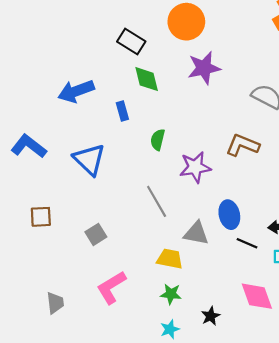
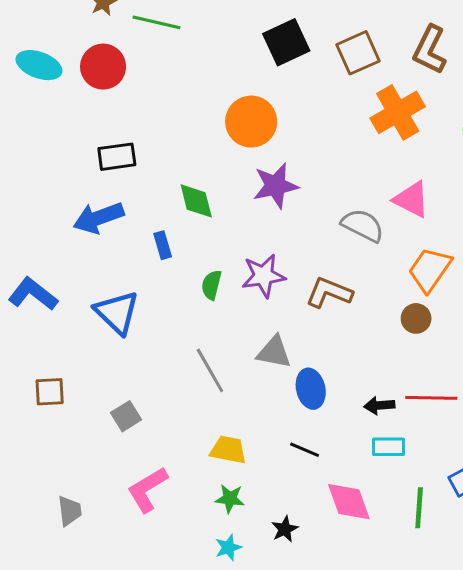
black rectangle: (131, 42) -> (117, 157), moved, turned -40
purple star: (195, 167) -> (263, 276), moved
gray triangle: (196, 233) -> (274, 352), moved
black line: (247, 243) -> (305, 450), moved

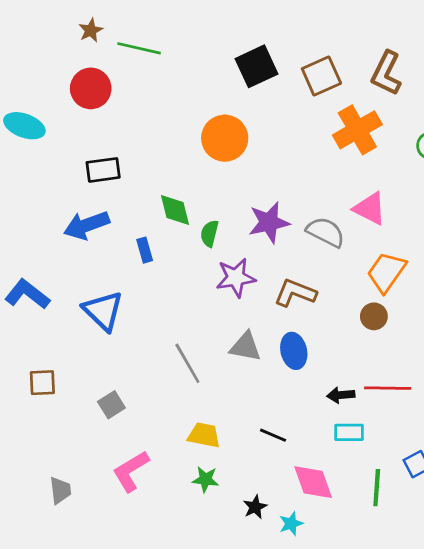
cyan ellipse: (39, 65) -> (24, 126), moved
purple star: (276, 186) -> (269, 222), moved
green semicircle: (211, 285) -> (210, 233), moved
blue ellipse: (311, 389) -> (294, 351), moved
cyan star: (228, 547) -> (291, 524), moved

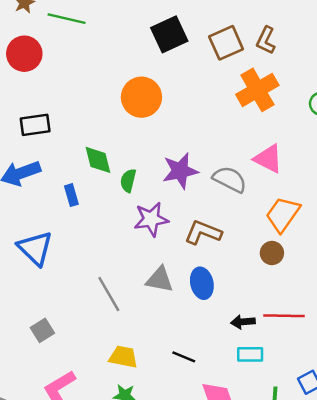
brown L-shape: (386, 73) -> (266, 40), moved, size x0.7

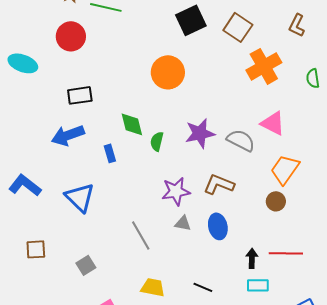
brown L-shape: (266, 40) -> (297, 25), moved
brown square: (226, 43) -> (238, 27), turned -32
purple star: (151, 219) -> (176, 191), moved
gray triangle: (160, 280) -> (183, 223), size x0.7
black arrow: (243, 322) -> (252, 258), turned 96

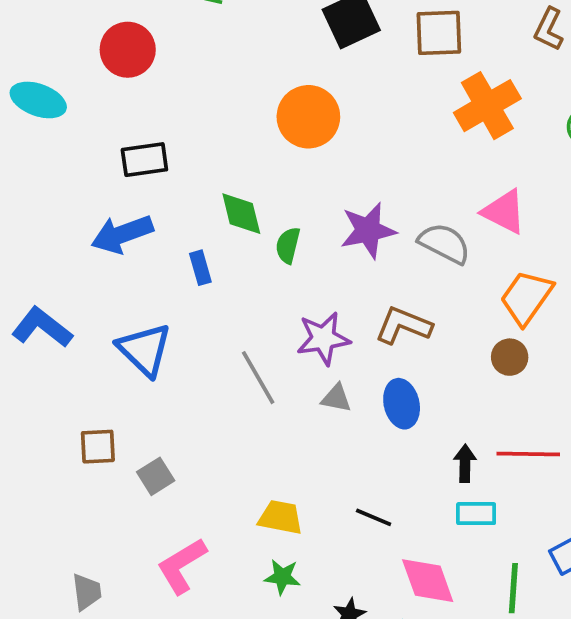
brown square: (238, 27) -> (439, 33), turned -36
gray line: (141, 235) -> (258, 378), moved
brown square: (36, 249) -> (98, 447), moved

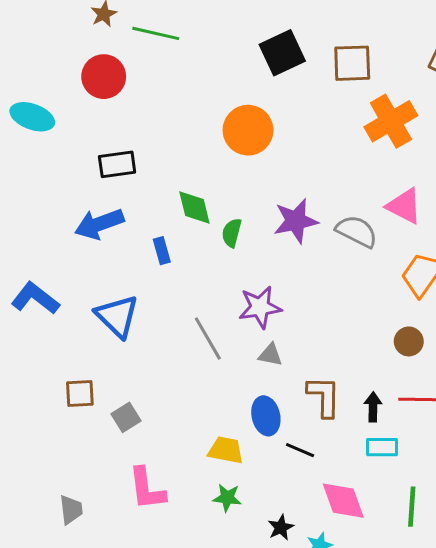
brown L-shape: (403, 325) -> (324, 397), moved, turned 69
brown circle: (510, 357) -> (409, 341), moved
blue ellipse: (402, 404) -> (266, 416), moved
pink L-shape: (182, 566) -> (147, 489), turned -66

